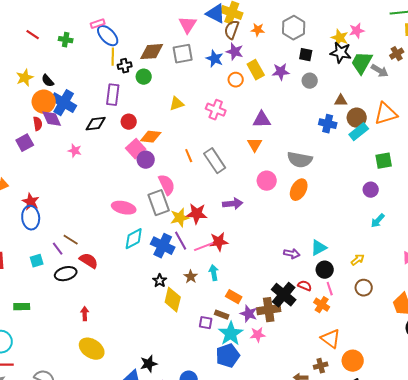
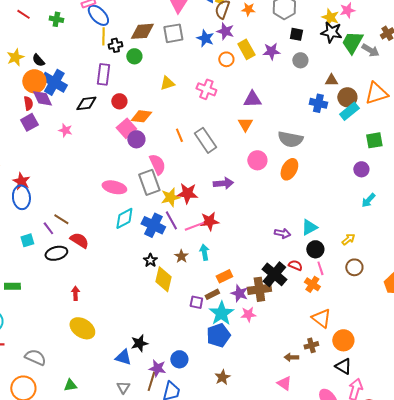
purple square: (25, 143) -> (29, 122), moved
orange rectangle: (234, 297) -> (224, 276), turned -56
brown rectangle: (222, 315) -> (212, 294), turned -48

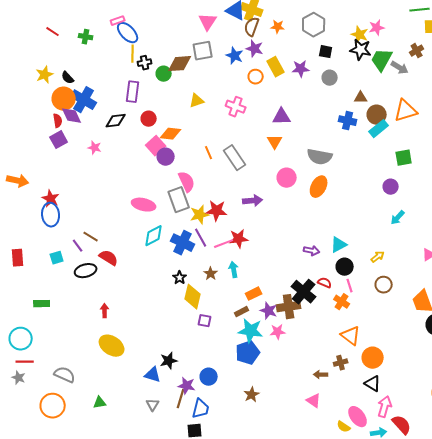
brown diamond: (142, 31) -> (180, 64), moved
purple square: (196, 302) -> (205, 321), moved
cyan star: (221, 313) -> (251, 331), turned -30

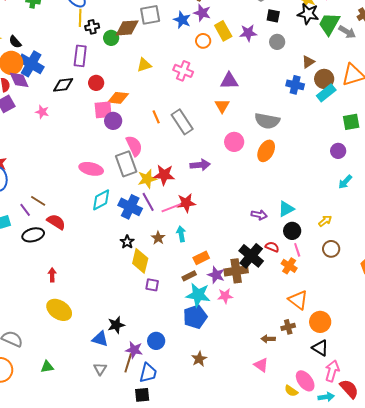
brown triangle: (361, 98) -> (308, 62), turned -32
pink square: (156, 146) -> (103, 110), turned 36

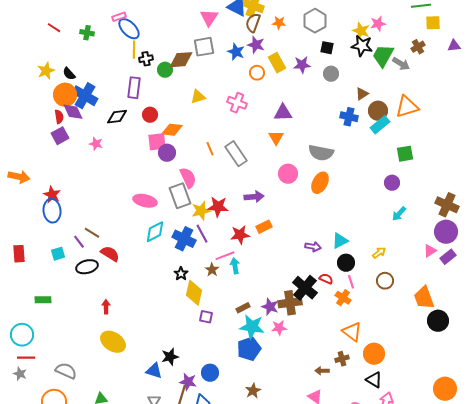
pink line: (171, 208) -> (225, 256), moved
orange rectangle: (201, 258) -> (264, 227), moved

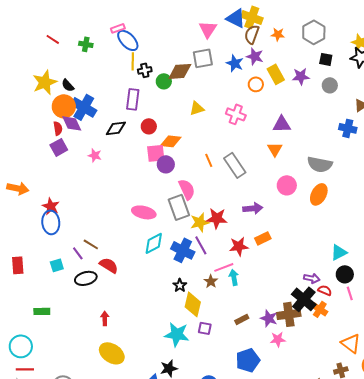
yellow star: (46, 71) -> (45, 82), size x1.4
purple arrow: (313, 247) -> (312, 278), moved
orange cross: (343, 298) -> (320, 309), moved
cyan star: (252, 327) -> (177, 334), moved

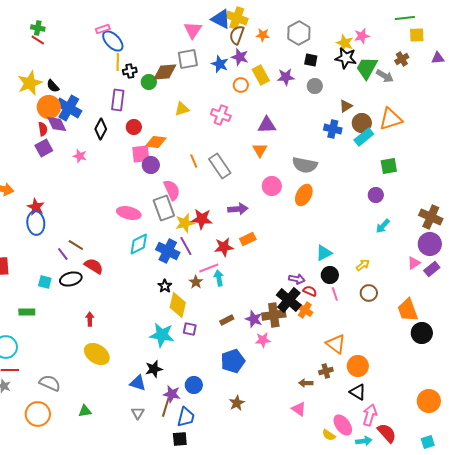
green cross: (86, 44) -> (38, 28), moved
black diamond: (116, 128) -> (101, 129), turned -55
cyan square: (57, 265) -> (45, 282), moved, turned 32

